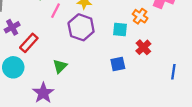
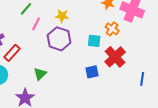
red cross: (143, 47) -> (115, 57), size x1.5

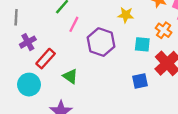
yellow star: (62, 16) -> (126, 15), moved
green triangle: (40, 74) -> (70, 76), moved, turned -40

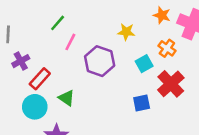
cyan square: (142, 44) -> (144, 64), turned -35
cyan circle: (29, 85) -> (35, 107), moved

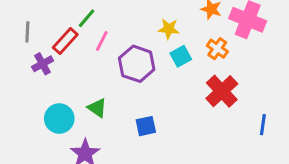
cyan square: (144, 64) -> (181, 56), moved
red rectangle: (40, 79) -> (65, 41), moved
blue square: (142, 103) -> (146, 126), moved

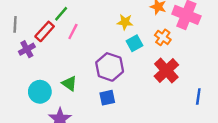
purple hexagon: (137, 64) -> (110, 67), moved

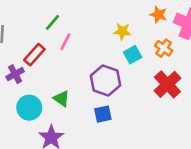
red rectangle: (45, 31) -> (34, 55), moved
purple cross: (27, 49) -> (15, 74), moved

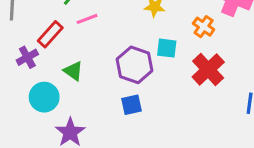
pink line: (65, 42) -> (87, 19), turned 42
cyan square: (133, 55) -> (167, 48), moved, turned 36
green triangle: (62, 99) -> (73, 71), moved

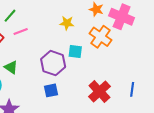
orange cross: (204, 27) -> (101, 37), size x1.5
red cross: (208, 70) -> (99, 91), moved

